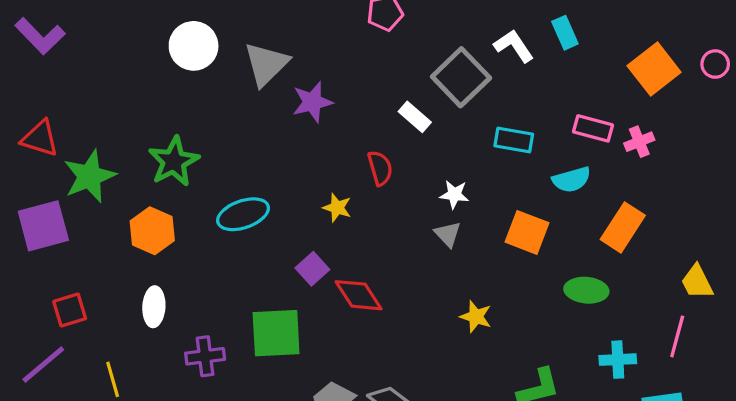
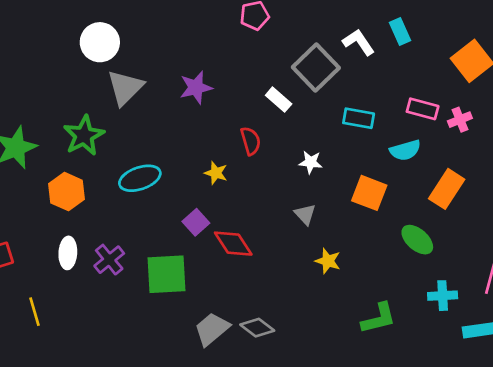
gray triangle: (266, 64) -> (125, 88), moved
gray triangle: (448, 234) -> (305, 214), moved
green ellipse: (586, 290) -> (417, 240), turned 36
purple cross: (205, 356) -> (109, 260), moved, turned -32

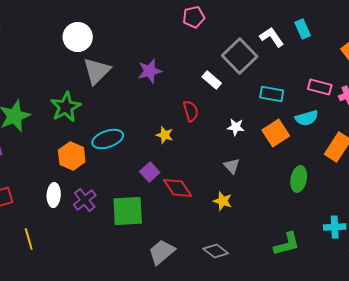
orange hexagon: (67, 192) -> (72, 156), moved
orange square: (369, 193) -> (276, 133), moved, turned 36
green ellipse: (417, 240) -> (299, 179), moved, turned 60
yellow star: (328, 261) -> (223, 201), moved
gray diamond: (257, 328) -> (216, 251), moved

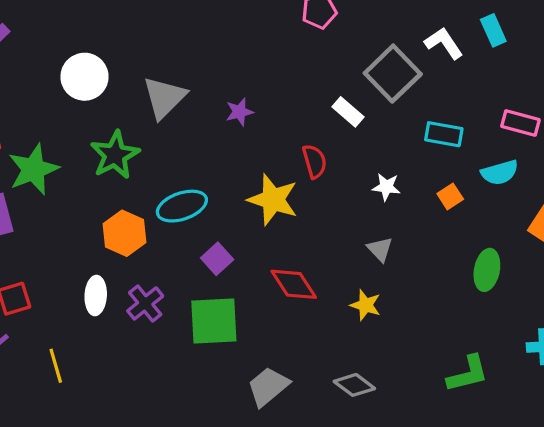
white circle: (78, 37) -> (85, 77), moved
purple star: (150, 71) -> (239, 112), moved, size x0.7
orange square: (276, 133) -> (450, 196), size x0.6
yellow star: (165, 135) -> (273, 200), size x1.8
purple square: (150, 172) -> (217, 259), moved

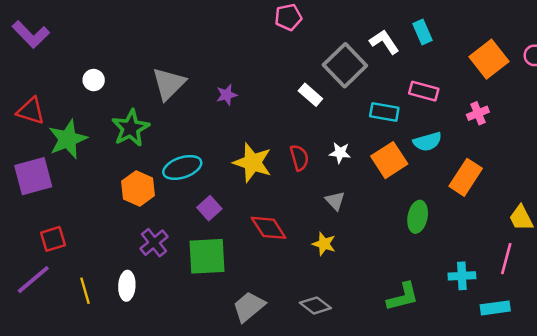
white circle: (85, 77) -> (94, 80), moved, size x0.6
pink rectangle: (520, 123) -> (424, 91), moved
red semicircle: (314, 161) -> (299, 158), moved
orange square: (450, 196) -> (389, 160), size x1.8
white ellipse: (96, 295) -> (127, 286), moved

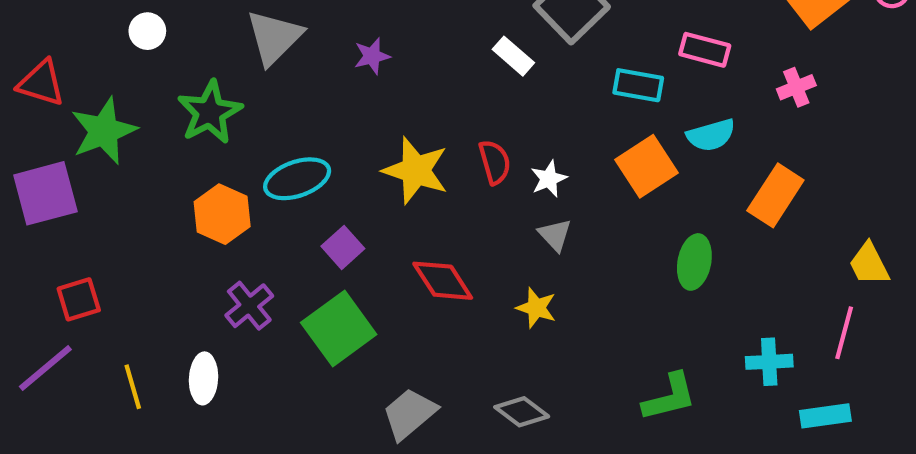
white star: (340, 153) -> (549, 179), moved, turned -30
green square: (207, 256) -> (339, 329), turned -33

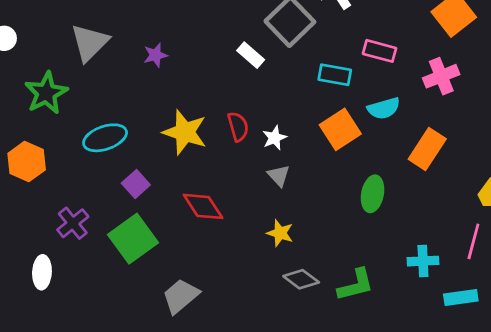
pink cross: (796, 87) -> (441, 76), size x1.4
orange hexagon: (222, 214) -> (27, 162), moved
yellow star: (536, 308) -> (280, 233), moved
gray diamond: (522, 412) -> (301, 279), moved

